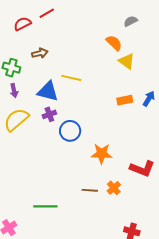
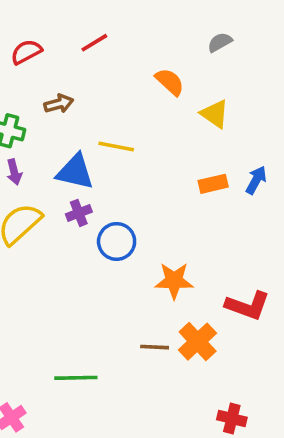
red line: (47, 13) -> (94, 43), moved
orange semicircle: (114, 43) -> (170, 82), moved
orange cross: (114, 188) -> (198, 342), size x1.5

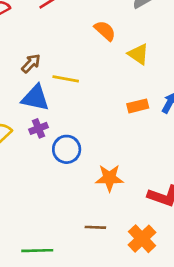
brown arrow: (59, 104) -> (31, 63), moved, turned -30
orange cross: (198, 342) -> (142, 239), moved

